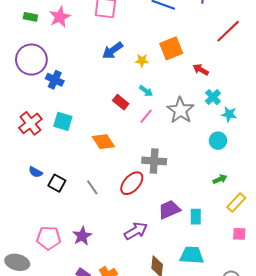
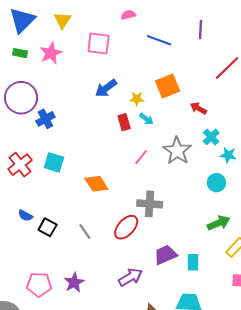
blue cross: (55, 80) -> (45, 119), turned 36
cyan arrow: (146, 91) -> (146, 119), moved
red rectangle: (121, 102) -> (124, 122), moved, turned 35
green arrow: (220, 179) -> (219, 223), size x1.5

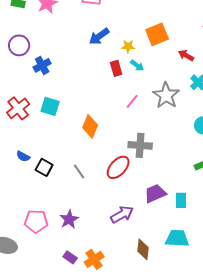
purple circle: (21, 98) -> (19, 45), size x0.7
orange diamond: (96, 184) -> (90, 126), turned 55

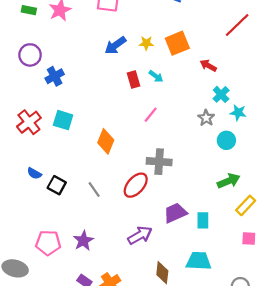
yellow star: (128, 46) -> (146, 43), moved
gray star: (166, 95) -> (206, 118), moved, size x0.6

